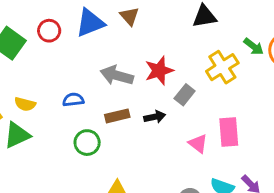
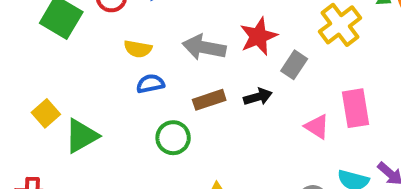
yellow semicircle: (25, 104) -> (138, 49), moved

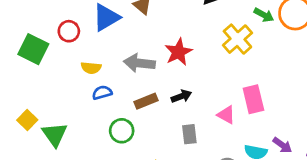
gray rectangle: (294, 65) -> (189, 134), moved, turned -36
green triangle: (81, 136) -> (55, 134), turned -32

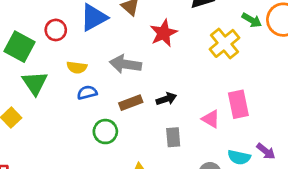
red star: (178, 52) -> (164, 33), moved
green triangle: (55, 134) -> (35, 83), moved

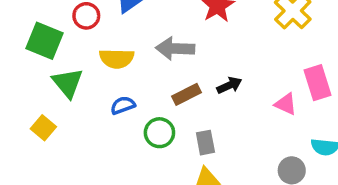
yellow semicircle: (77, 67) -> (117, 58), size x1.4
blue semicircle: (87, 93) -> (123, 105), moved
gray rectangle: (173, 137) -> (205, 143), moved

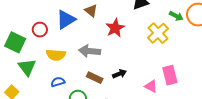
brown rectangle: (187, 94) -> (95, 78), turned 49

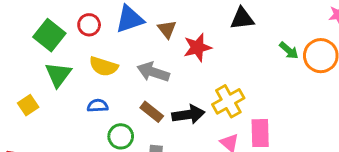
brown triangle: (91, 11) -> (167, 29), moved
yellow cross: (158, 33) -> (228, 101), moved
black arrow: (119, 74) -> (188, 115), size x1.5

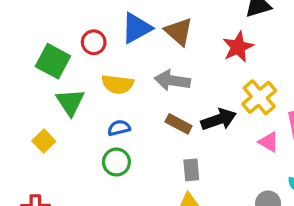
brown triangle: (167, 29) -> (179, 32), size x1.4
red star: (197, 47) -> (238, 47), moved
green circle: (121, 136) -> (116, 162), moved

